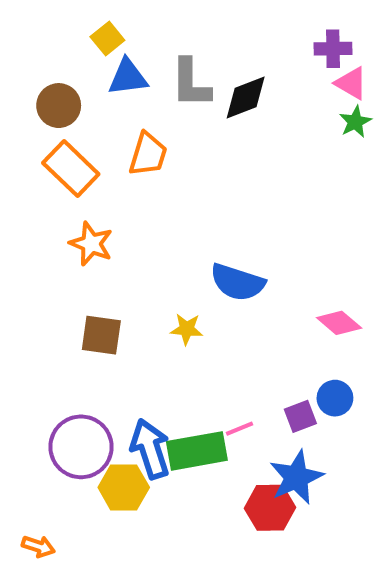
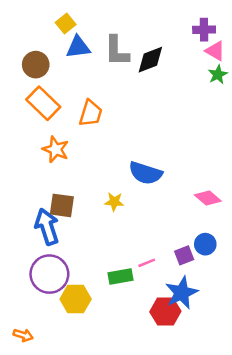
orange trapezoid: (148, 154) -> (91, 113), moved
blue arrow: (150, 449) -> (47, 227), moved
green rectangle: (197, 451) -> (120, 277), size x0.7

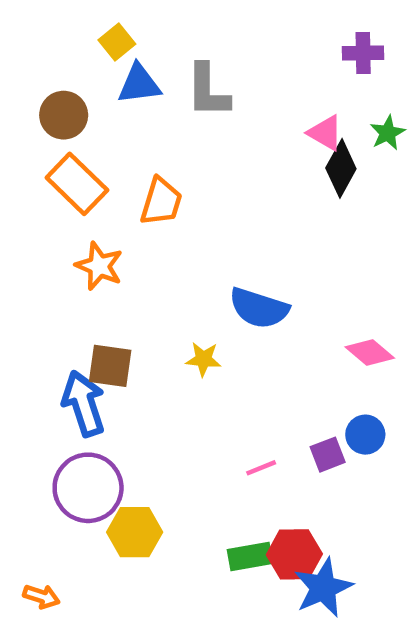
pink triangle: (215, 51) -> (325, 133), moved
black diamond: (150, 60) -> (341, 168), moved, turned -40
green rectangle: (120, 277) -> (250, 557), moved
blue star: (182, 293) -> (323, 588), moved

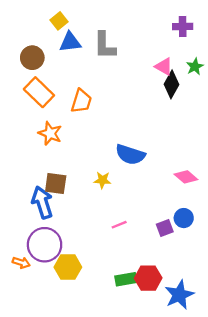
pink line: (261, 468) -> (119, 225), moved
blue star: (323, 588) -> (179, 295), moved
orange arrow: (41, 597) -> (21, 263), moved

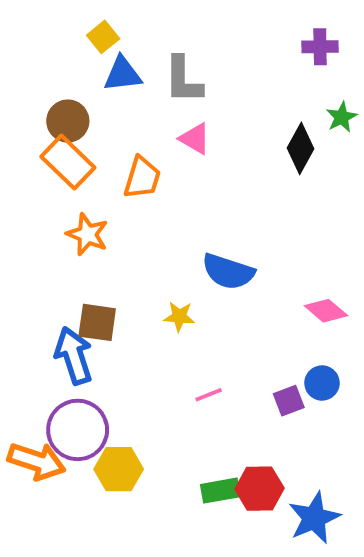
brown circle: (32, 58) -> (68, 121), moved
pink triangle: (164, 67) -> (195, 139), moved
orange arrow: (21, 263) -> (37, 461), size x1.8

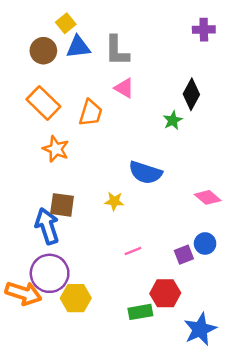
green star: (342, 117) -> (173, 120), moved
brown circle: (68, 121) -> (43, 51), moved
red hexagon: (259, 489) -> (165, 293), moved

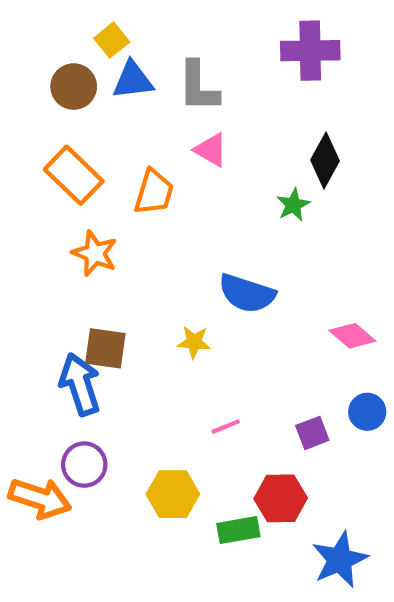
purple cross: (204, 30) -> (310, 51), moved, size x1.5
blue circle: (205, 243) -> (367, 412), moved
purple circle: (50, 273) -> (84, 465), size x0.7
yellow hexagon: (76, 298) -> (173, 494), moved

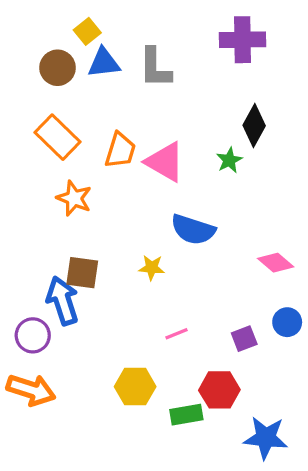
pink triangle: (211, 150) -> (165, 162), moved, size x1.5
purple circle: (84, 465) -> (33, 335), moved
blue star: (340, 560) -> (266, 438), turned 30

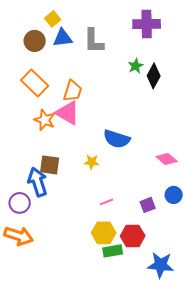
green star: (229, 160) -> (136, 66), moved
pink triangle: (165, 162) -> (68, 113), moved
yellow hexagon: (135, 387) -> (104, 233), moved

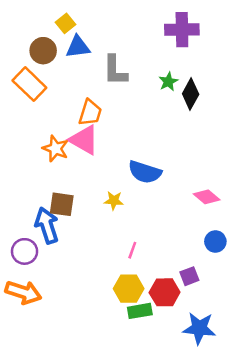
gray L-shape: (94, 41) -> (115, 70), moved
orange rectangle: (35, 83) -> (29, 84), moved
pink line: (107, 202) -> (132, 250), turned -48
purple square: (148, 205) -> (189, 276), moved

